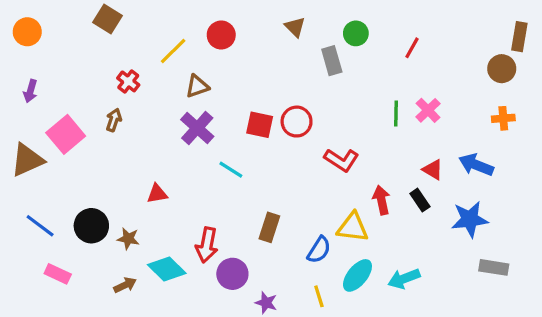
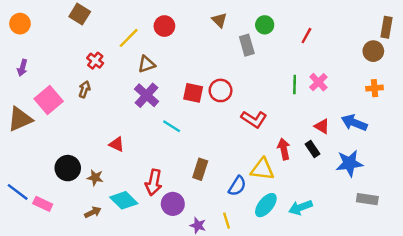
red triangle: (157, 194) -> (117, 144), turned 35
blue line: (40, 226) -> (18, 192), moved
yellow line: (319, 296) -> (226, 221), moved

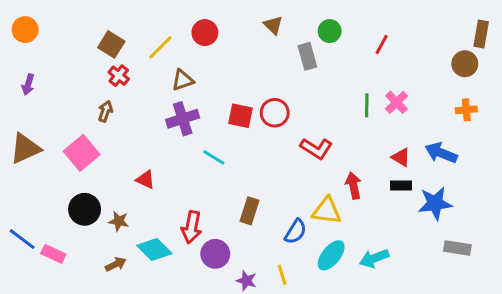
brown square: (80, 14) -> (111, 44), moved
purple cross: (147, 95) -> (183, 119), turned 30
pink square: (49, 100) -> (82, 153), moved
black rectangle: (312, 149) -> (401, 186), moved, turned -56

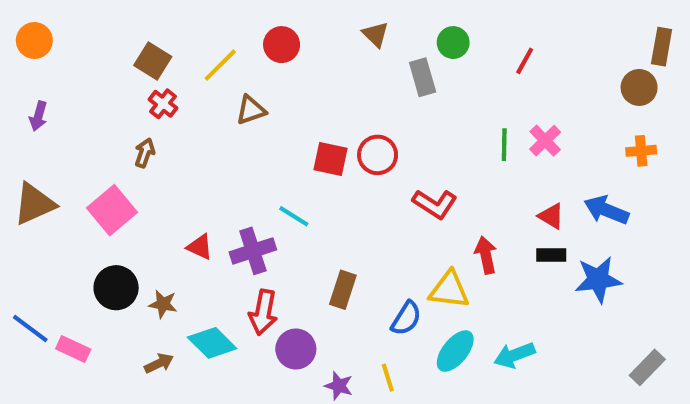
purple cross: (183, 119) -> (253, 251), moved
gray rectangle: (457, 248) -> (647, 367), moved, turned -55

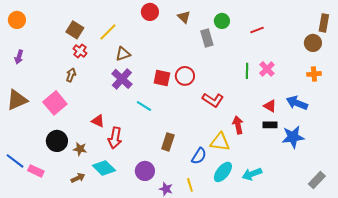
red circle: (282, 45) -> (150, 12), moved
red line: (525, 61) -> (257, 30), turned 40
purple cross: (253, 251) -> (122, 79), moved, turned -30
red arrow: (263, 312) -> (115, 138), moved

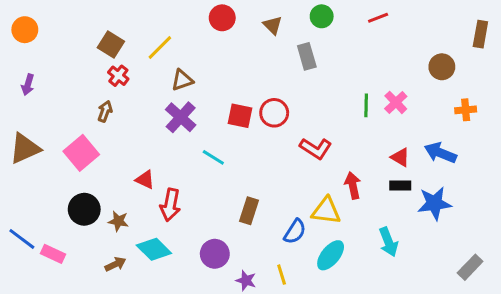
green circle: (222, 21) -> (322, 16), moved
red line: (257, 30) -> (378, 18), moved
brown circle: (313, 43) -> (442, 67), moved
cyan arrow: (252, 174) -> (388, 242), moved, turned -90

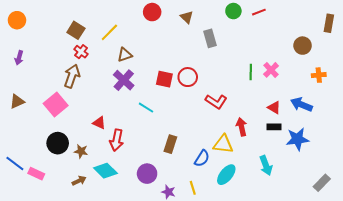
green circle: (322, 16) -> (233, 11), moved
brown arrow: (105, 111) -> (72, 76), size x1.6
brown triangle: (25, 148) -> (17, 101), size x0.7

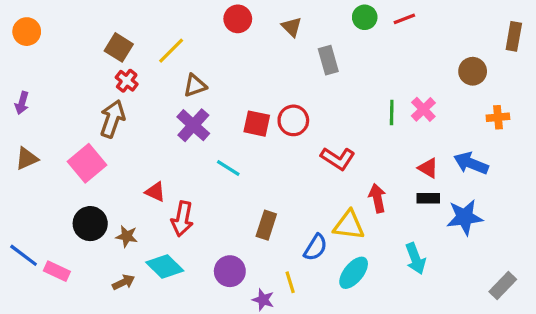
purple arrow: (19, 58) -> (22, 103), moved
yellow line: (193, 188) -> (290, 282), moved

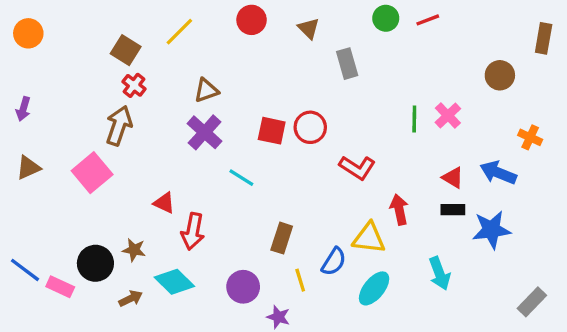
yellow line: (171, 51) -> (179, 32), moved
orange cross: (498, 117) -> (530, 137), moved, turned 30
black circle: (90, 224) -> (95, 263), moved
yellow line: (290, 282) -> (300, 280), moved

